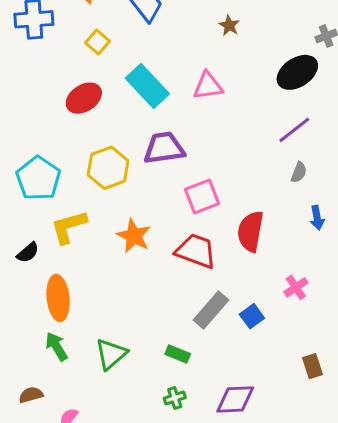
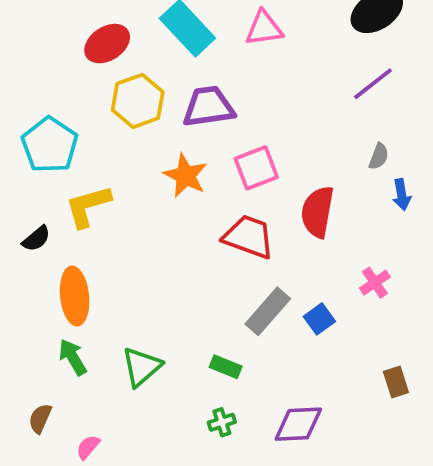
yellow hexagon: (108, 168) -> (138, 101), moved
gray semicircle: (299, 172) -> (379, 156), moved
orange star: (134, 236) -> (186, 176), moved
brown semicircle: (31, 395) -> (40, 418), turned -50

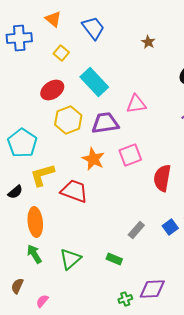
pink triangle: (264, 28) -> (136, 104), moved
red trapezoid: (249, 237) -> (74, 191), moved
gray rectangle: (268, 311) -> (136, 230), size x0.7
blue square: (319, 319) -> (170, 227), moved
green cross: (222, 422) -> (125, 299), moved

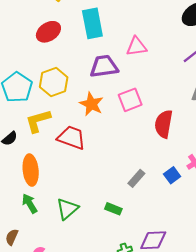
cyan rectangle: (94, 82) -> (92, 23), turned 32
yellow hexagon: (68, 120) -> (54, 82), moved

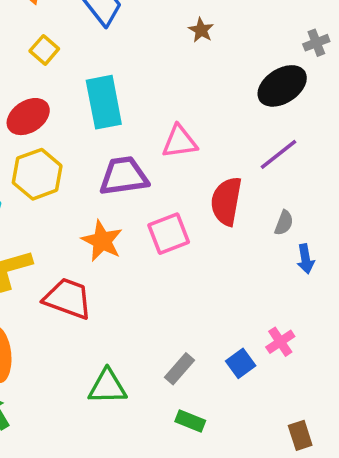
yellow hexagon: (54, 82) -> (37, 174), moved
red semicircle: (164, 124) -> (226, 201), moved
green triangle: (67, 209) -> (107, 387), moved, turned 40
green rectangle: (113, 209) -> (190, 421), moved

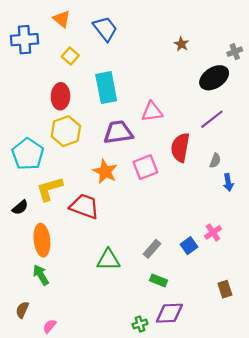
brown star: (201, 30) -> (181, 44), moved
red ellipse: (28, 117) -> (60, 96), turned -55

